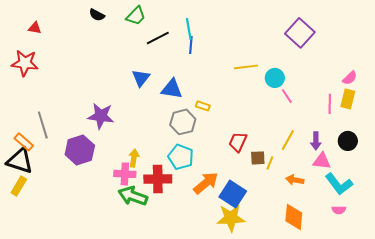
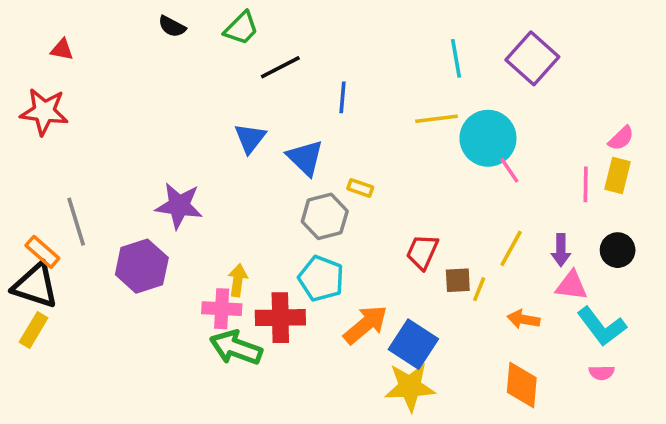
cyan line: (189, 29) -> (456, 58), moved
blue line: (191, 45) -> (342, 97), moved
cyan circle: (275, 78) -> (488, 138), size x1.6
blue triangle: (172, 89) -> (305, 158), turned 35

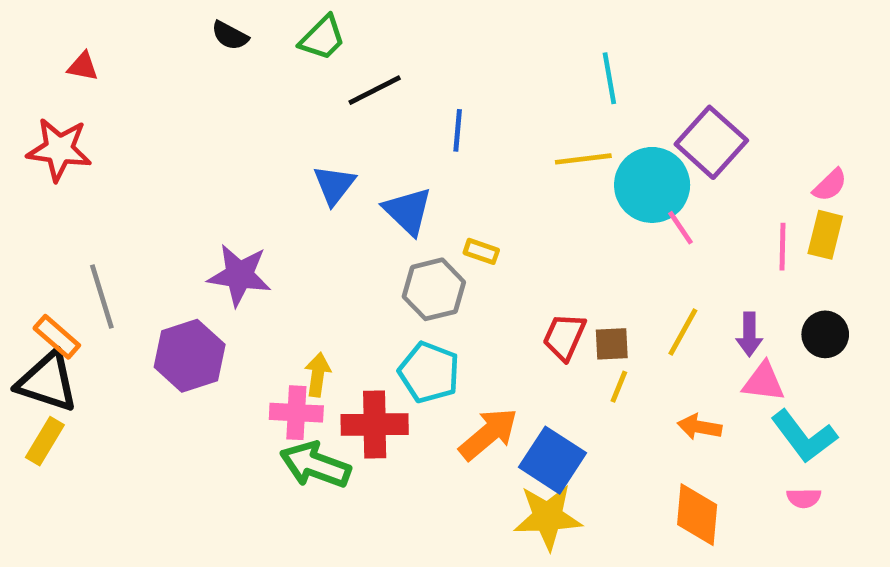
purple square: (532, 58) -> (711, 142), moved
brown square: (458, 280) -> (612, 344), moved
yellow line: (479, 289) -> (619, 387), moved

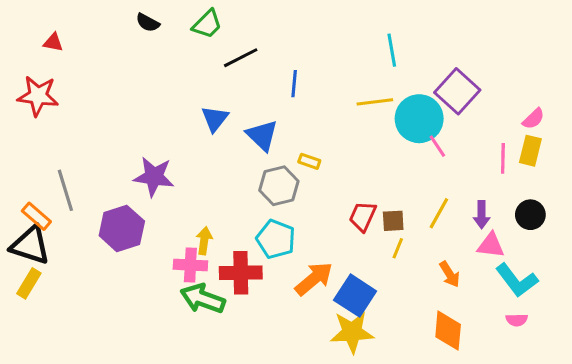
orange arrow: (699, 427) -> (450, 274), turned -132

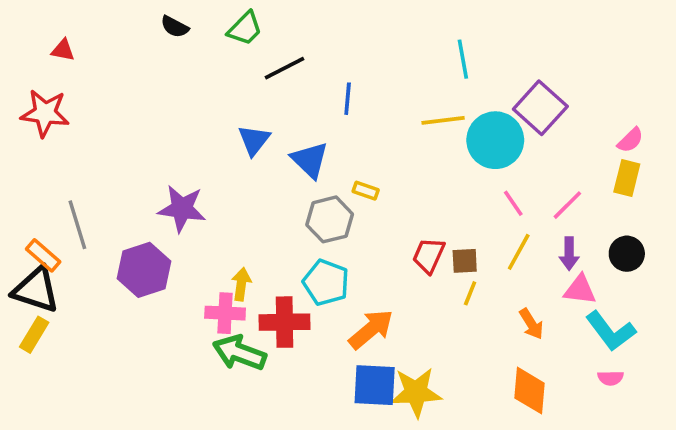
pink line: (437, 146) -> (513, 203), moved
pink line: (503, 158) -> (567, 205), moved, turned 44
blue square: (355, 296) -> (375, 385), moved, turned -30

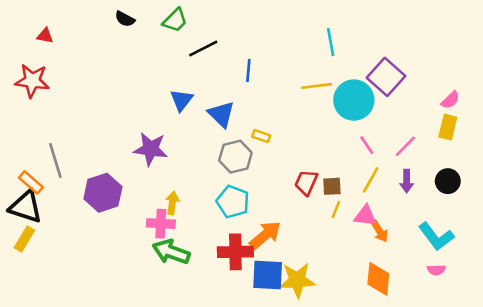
purple star: (182, 209) -> (151, 149), moved
pink triangle: (580, 290) -> (365, 216), moved
red cross: (285, 322) -> (235, 252), moved

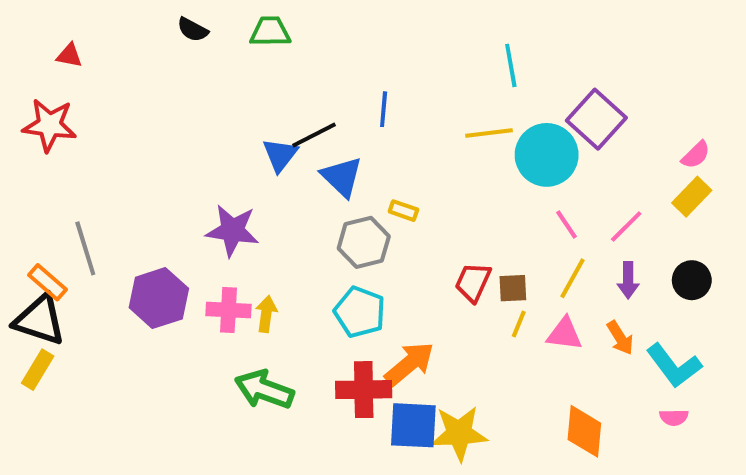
green trapezoid: (175, 20) -> (270, 32), turned -136
black line: (203, 49) -> (314, 135), moved
yellow rectangle: (448, 127) -> (692, 197), turned 30
pink cross: (161, 224) -> (228, 310), moved
orange arrow: (380, 231) -> (620, 338), moved

